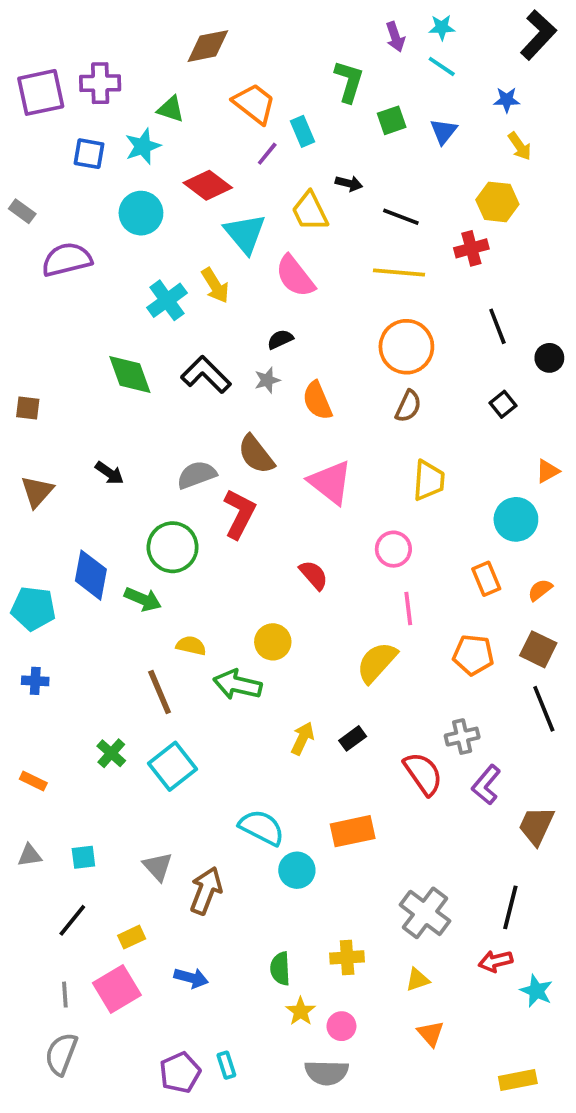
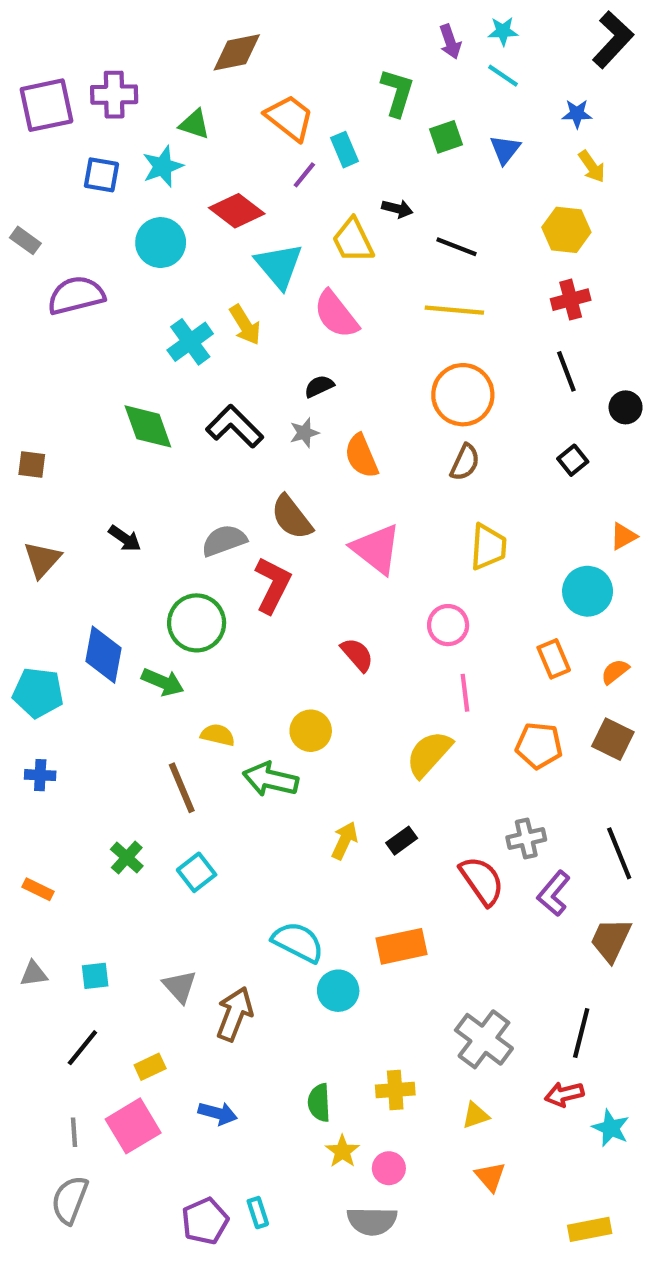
red cross: (471, 248) -> (571, 300), moved
black line: (544, 709) -> (619, 853), moved
cyan square: (173, 766) -> (197, 872), size x0.7

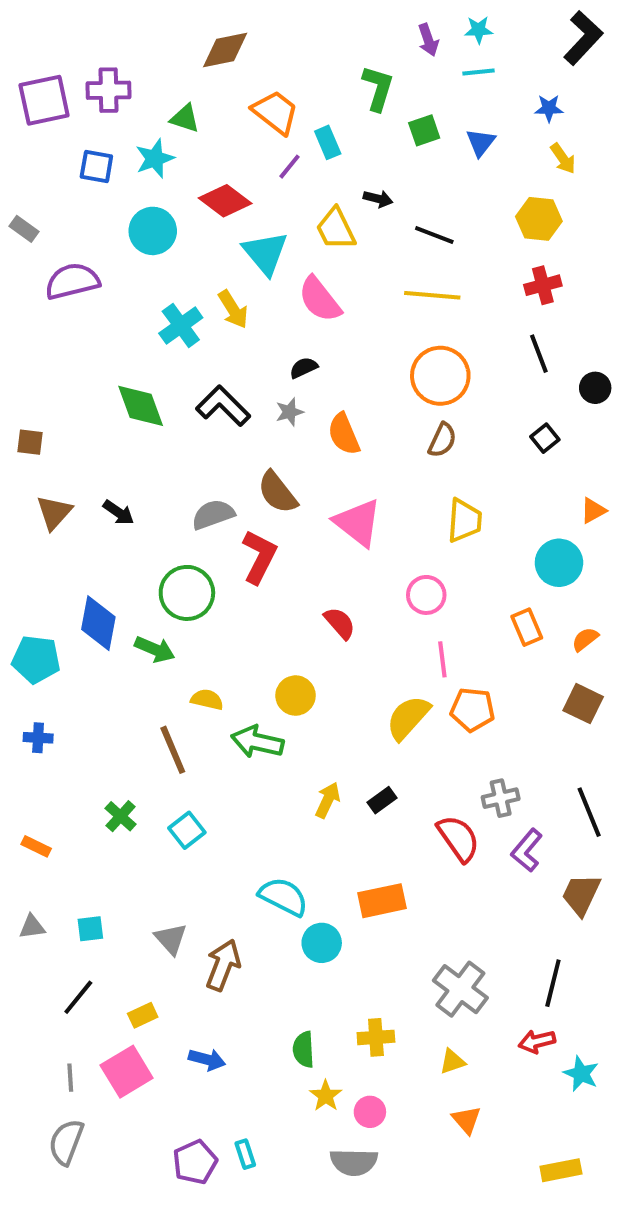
cyan line: (503, 76) -> (479, 72), turned -40
brown triangle: (42, 560) -> (54, 512), moved
orange pentagon: (539, 746) -> (472, 710), moved

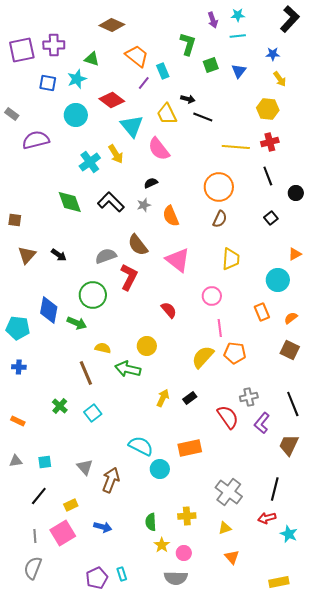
brown diamond: (225, 50) -> (112, 25), turned 35
black line: (434, 235) -> (203, 117), moved
yellow line: (432, 295) -> (236, 147), moved

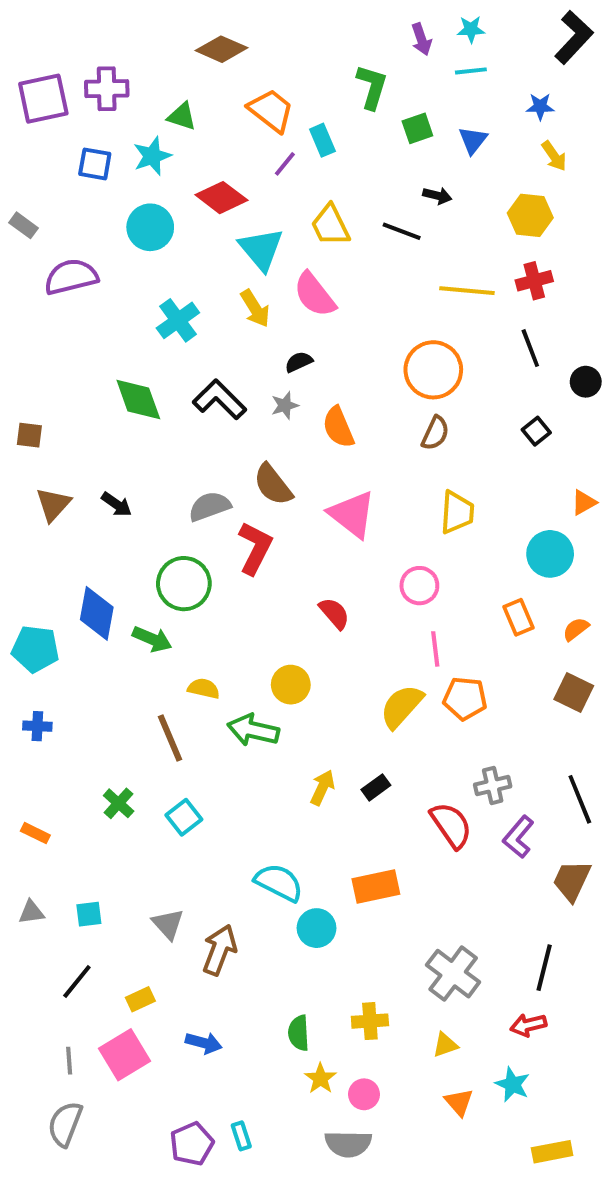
black arrow: (188, 99) -> (437, 196), moved
yellow arrow: (116, 154) -> (255, 308), moved
cyan star: (289, 534) -> (512, 1084), moved

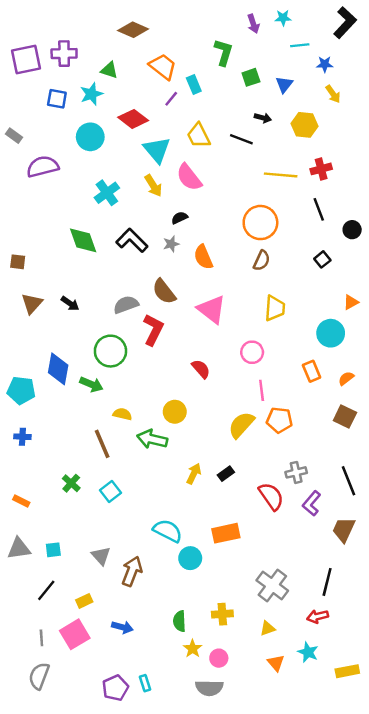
cyan line: (471, 71) -> (300, 45), moved
yellow hexagon: (530, 215) -> (304, 125), moved
gray triangle: (31, 912) -> (19, 549), size x1.5
yellow rectangle: (552, 1152) -> (347, 671), moved

